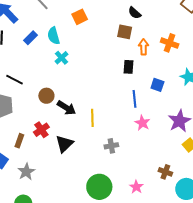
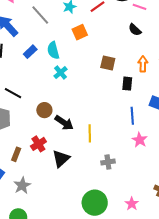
brown square: (125, 32) -> (108, 63), moved

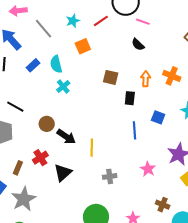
pink star: (140, 140) -> (148, 169), moved
gray star: (22, 185) -> (24, 199), size x1.4

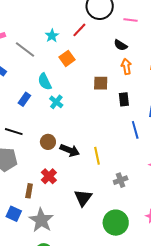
pink line: (143, 22) -> (130, 20), moved
blue rectangle: (33, 65) -> (24, 99), moved
orange arrow: (146, 79) -> (126, 66), moved
black triangle: (63, 173) -> (83, 198), moved

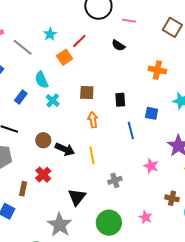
red line: (79, 30) -> (79, 41), moved
orange arrow: (126, 66) -> (93, 120), moved
brown square: (101, 83) -> (87, 92), moved
gray star: (41, 220) -> (60, 225), moved

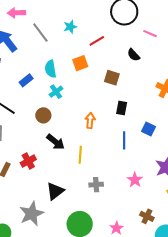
orange square: (65, 57) -> (80, 63), moved
brown square: (87, 92) -> (112, 78), moved
brown circle: (43, 140) -> (43, 115), moved

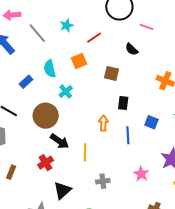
cyan cross: (56, 92) -> (66, 91), moved
brown circle: (43, 115) -> (46, 116), size x1.6
orange arrow: (90, 121) -> (103, 123), moved
red cross: (28, 161) -> (46, 163), moved

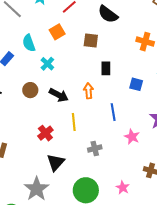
black semicircle: (132, 49) -> (108, 14), size x1.5
brown circle: (46, 116) -> (30, 90), size x0.6
blue line: (128, 135) -> (113, 112), moved
black arrow: (60, 141) -> (59, 95), moved
red cross: (46, 163) -> (45, 133), moved

